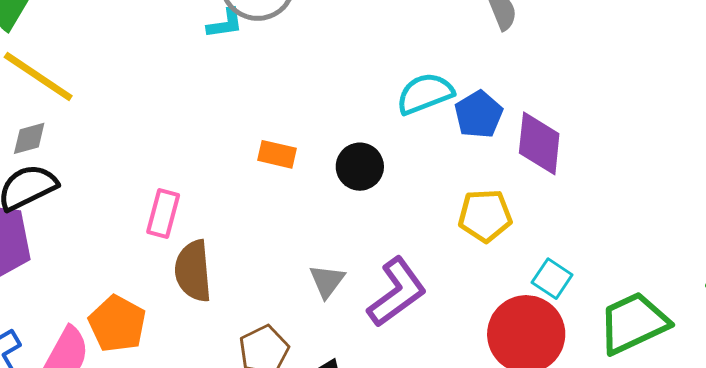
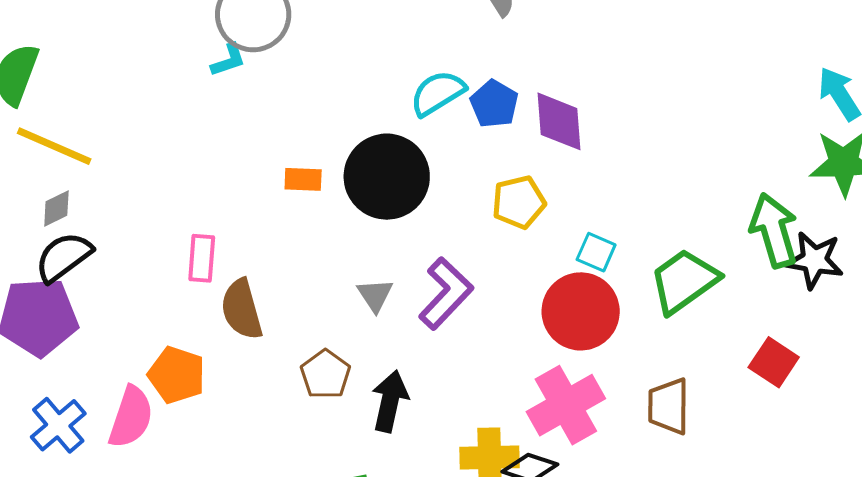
black circle: (360, 167) -> (387, 177), size x1.8

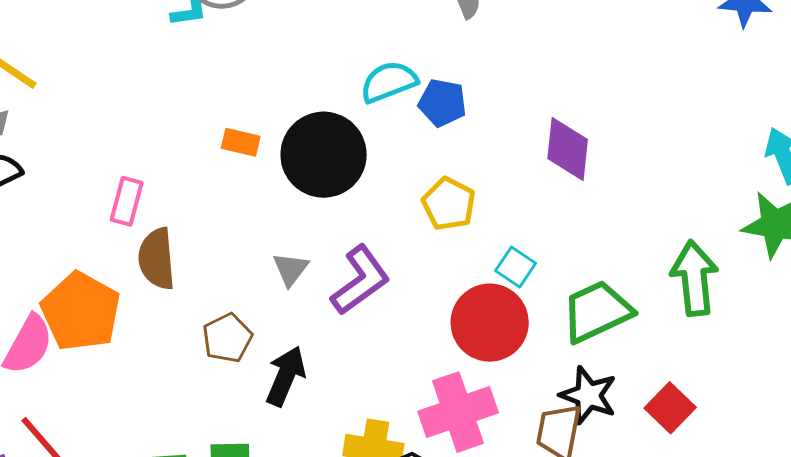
blue pentagon: (494, 104) -> (442, 103), turned -30
purple diamond: (559, 121) -> (568, 149), moved
yellow pentagon: (519, 202) -> (449, 204), turned 30
black star: (814, 260) -> (588, 395), moved
orange pentagon: (177, 375) -> (81, 311), size x1.4

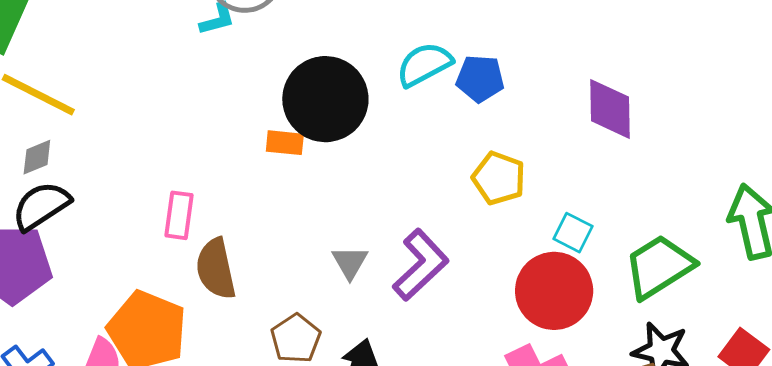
black circle: (324, 155) -> (325, 99), moved

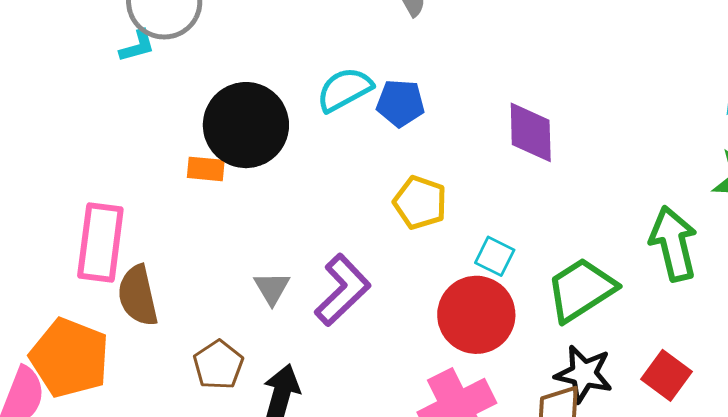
pink rectangle: (179, 215) -> (100, 243), size x1.6

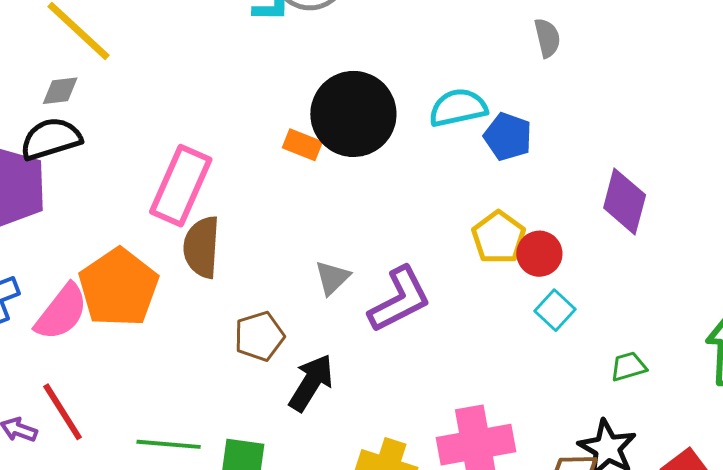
green trapezoid: (581, 290) -> (628, 366), size x0.5
red circle: (476, 315) -> (539, 254), moved, size x0.6

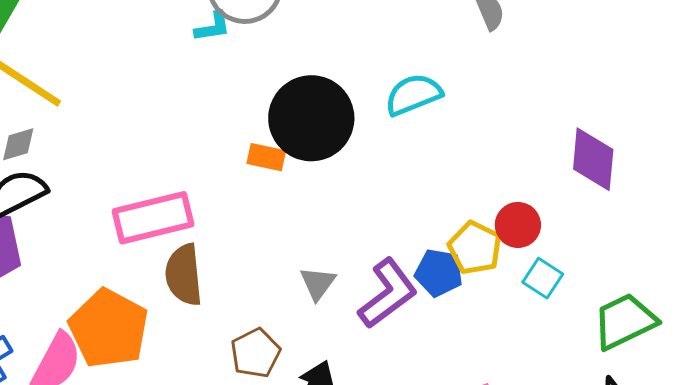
blue pentagon: (508, 137) -> (439, 273), moved
pink rectangle: (181, 186) -> (153, 218), turned 62
yellow pentagon: (499, 237) -> (475, 248), moved
green trapezoid: (628, 366) -> (625, 321), size x1.8

